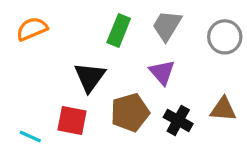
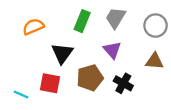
orange semicircle: (32, 29) -> (33, 27), moved
brown triangle: (223, 109) -> (154, 61), moved

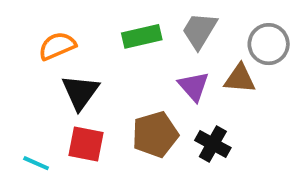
green rectangle: (82, 21) -> (142, 36), turned 55
black triangle: (62, 53) -> (80, 92), moved
brown triangle: (154, 61) -> (240, 79), moved

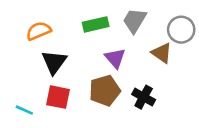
brown triangle: (240, 79) -> (162, 53), turned 30
purple triangle: (194, 86) -> (115, 58), moved

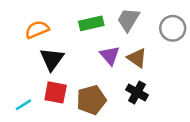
brown triangle: (162, 53) -> (137, 58), moved
brown pentagon: (105, 91) -> (91, 100), moved
cyan line: (24, 110) -> (23, 105), turned -56

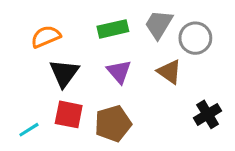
gray circle: (173, 28) -> (195, 38), moved
purple triangle: (110, 55) -> (119, 72), moved
black cross: (137, 92) -> (208, 114), moved, turned 30

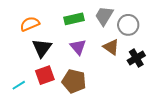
red square: (69, 114) -> (45, 75), turned -30
black cross: (208, 114) -> (136, 58), moved
brown pentagon: (113, 124) -> (74, 81), turned 30

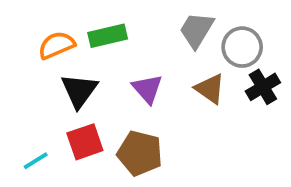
green rectangle: (74, 19) -> (108, 36), moved
black cross: (136, 58) -> (263, 87), moved

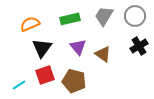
green rectangle: (108, 36) -> (70, 19), moved
gray circle: (242, 47) -> (135, 16), moved
brown triangle: (210, 89) -> (103, 54), moved

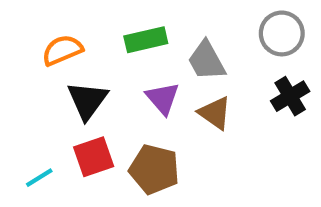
gray trapezoid: (104, 16) -> (206, 61), moved, turned -60

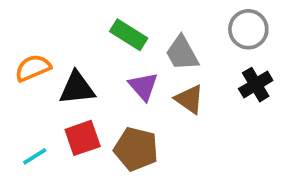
green rectangle: (146, 40) -> (129, 35), turned 45
orange semicircle: (62, 50) -> (33, 68), moved
black triangle: (87, 100) -> (77, 88), turned 48

